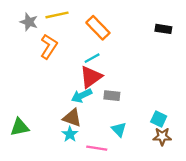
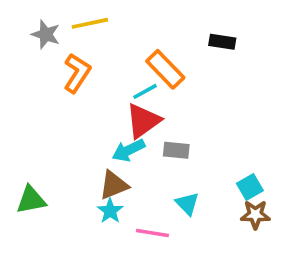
orange rectangle: (98, 28) -> (165, 69), moved
black rectangle: (163, 29) -> (222, 42), moved
brown triangle: (72, 118) -> (114, 185), turned -42
cyan square: (159, 119) -> (250, 187), turned 35

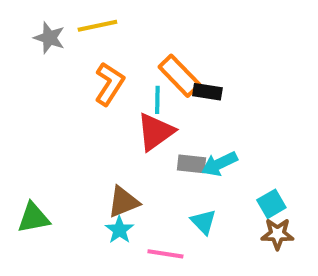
black rectangle: (222, 42) -> (207, 92), moved
orange L-shape: (77, 73) -> (109, 84), moved
cyan line: (145, 91) -> (157, 100), turned -60
cyan arrow: (128, 150) -> (219, 164), moved

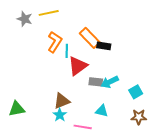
cyan line: (157, 100) -> (67, 51), moved
cyan square: (271, 204) -> (136, 92), moved
cyan triangle: (203, 222) -> (102, 111), turned -32

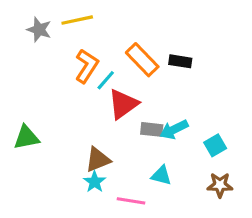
black rectangle: (104, 46) -> (180, 61), moved
cyan line: (67, 51) -> (106, 80), turned 40
green triangle: (17, 109) -> (26, 137), moved

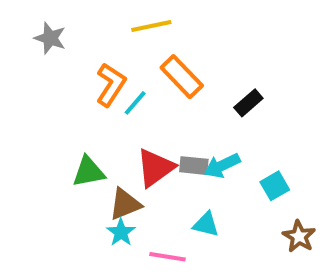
yellow line: (77, 20) -> (151, 26), moved
black rectangle: (180, 61) -> (248, 103), moved, turned -50
red triangle: (123, 104) -> (155, 168), moved
green triangle: (26, 137) -> (89, 172), moved
brown star: (220, 185) -> (299, 236), moved, turned 30

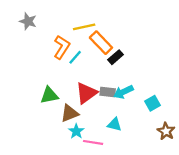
yellow line: (151, 26) -> (84, 27), moved
black rectangle: (248, 103) -> (116, 57), moved
cyan star: (121, 232) -> (76, 131), moved

